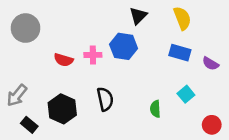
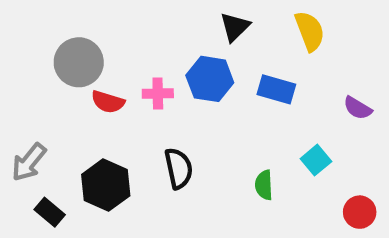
gray circle: (26, 28) -> (79, 62), moved
blue rectangle: (180, 53) -> (276, 89), moved

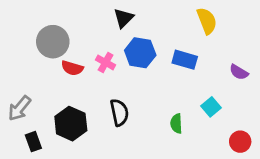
black triangle: (235, 27) -> (124, 18), moved
pink cross: (158, 93) -> (106, 62), turned 30
black rectangle: (50, 212) -> (33, 142), turned 30

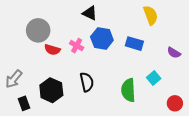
black triangle: (124, 18) -> (90, 13), turned -49
green semicircle: (176, 124) -> (128, 90), size x1.6

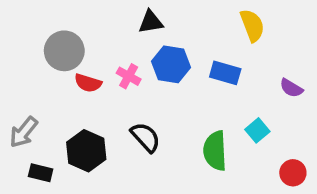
black triangle: (90, 13) -> (151, 22), turned -35
black semicircle: (87, 82) -> (146, 137), turned -30
black rectangle: (24, 103) -> (41, 173), turned -56

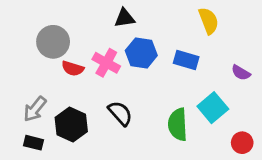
pink cross: (129, 76) -> (106, 63), size x1.4
cyan square: (257, 130) -> (213, 108), size x1.5
gray arrow: (24, 132) -> (35, 109), moved

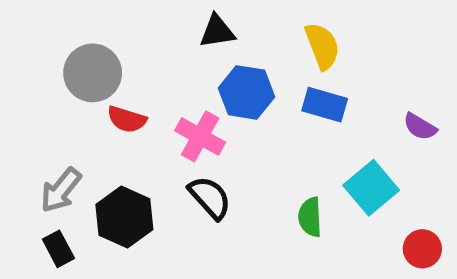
yellow semicircle: (209, 21) -> (322, 46), moved
pink cross: (106, 63) -> (200, 136), moved
green semicircle: (178, 124) -> (310, 217), size x0.7
black rectangle: (33, 143) -> (58, 249), turned 48

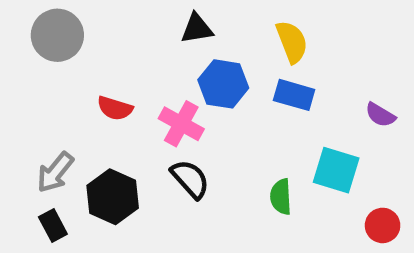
gray circle: (93, 73) -> (57, 35), moved
cyan square: (371, 188) -> (336, 170), turned -33

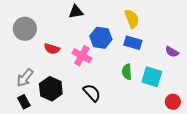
black triangle: (197, 29) -> (76, 12), moved
gray circle: (57, 35) -> (25, 29), moved
black semicircle: (190, 179) -> (92, 93), moved
green semicircle: (281, 197) -> (127, 72), moved

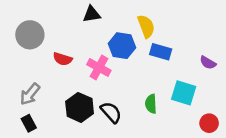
yellow semicircle: (132, 19) -> (146, 26), moved
green semicircle: (127, 72) -> (151, 104), moved
black hexagon: (51, 89) -> (80, 107), moved

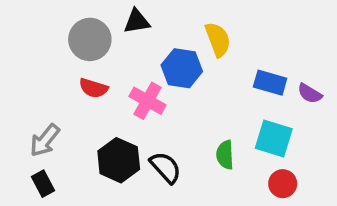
gray circle: (30, 35) -> (90, 39), moved
blue rectangle: (161, 52) -> (270, 83), moved
red circle: (209, 123) -> (283, 184), moved

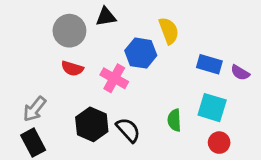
black rectangle: (43, 184) -> (33, 143), size x1.4

